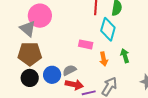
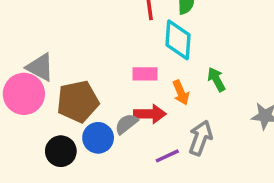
pink circle: (40, 16) -> (24, 94), moved
brown pentagon: (30, 54) -> (78, 101), moved
red arrow: (74, 85) -> (150, 114), moved

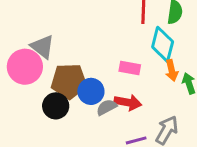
orange arrow: (181, 93) -> (172, 70), moved
blue circle: (98, 138) -> (91, 91), moved
black circle: (61, 151) -> (56, 106), moved

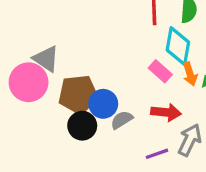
pink rectangle: (130, 68) -> (160, 71), moved, turned 36
red arrow: (128, 102) -> (166, 112), moved
black circle: (56, 106) -> (82, 126), moved

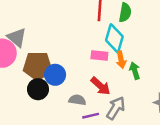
pink rectangle: (160, 71) -> (99, 55), turned -42
red arrow: (166, 112) -> (100, 86), turned 30
gray semicircle: (122, 120) -> (77, 100), moved, turned 35

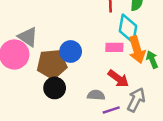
orange arrow: (121, 60) -> (137, 50), size x1.5
blue circle: (55, 75) -> (71, 51), moved

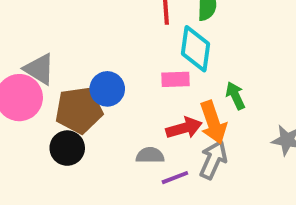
orange arrow: (137, 50) -> (213, 122), moved
red arrow: (118, 79) -> (184, 128), turned -50
black circle: (55, 88) -> (67, 148), moved

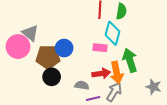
green arrow: (235, 96) -> (130, 60), size x1.6
black circle: (67, 148) -> (52, 77), moved

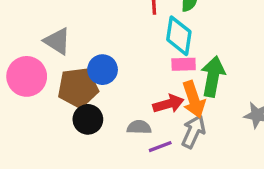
gray triangle: (30, 33) -> (57, 41), moved
pink rectangle: (100, 48) -> (184, 64), moved
green arrow: (130, 60) -> (213, 76), turned 35

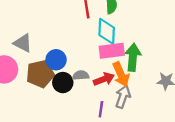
pink rectangle: (184, 64) -> (112, 51), size x1.5
black circle: (88, 119) -> (63, 83), moved
gray semicircle: (139, 127) -> (81, 75), moved
purple line: (160, 147) -> (101, 109), turned -56

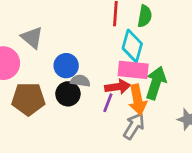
brown pentagon: (40, 74) -> (28, 99), moved
gray semicircle: (81, 75) -> (80, 81), moved
red arrow: (104, 79) -> (118, 87), moved
purple line: (101, 109) -> (108, 103), moved

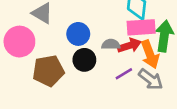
gray semicircle: (80, 81) -> (111, 44), moved
purple line: (108, 103) -> (124, 74), moved, turned 48
gray arrow: (134, 126) -> (151, 79), turned 105

